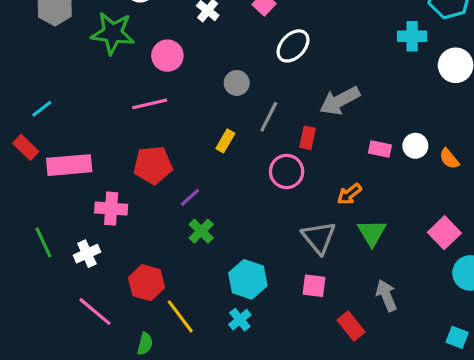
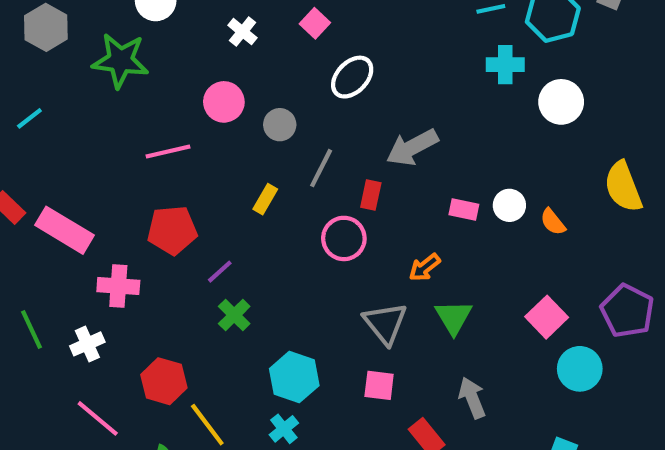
pink circle: (167, 56) -> (224, 102), moved
cyan line: (42, 109) -> (29, 118), moved
pink rectangle: (69, 165) -> (65, 230), turned 36

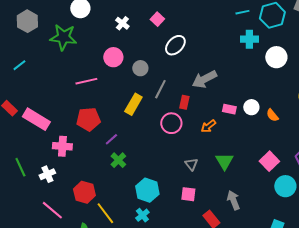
yellow rectangle: (265, 199) -> (133, 104), size x1.5
orange arrow: (425, 267) -> (208, 126), moved
gray triangle: (385, 323) -> (191, 164), size x0.6

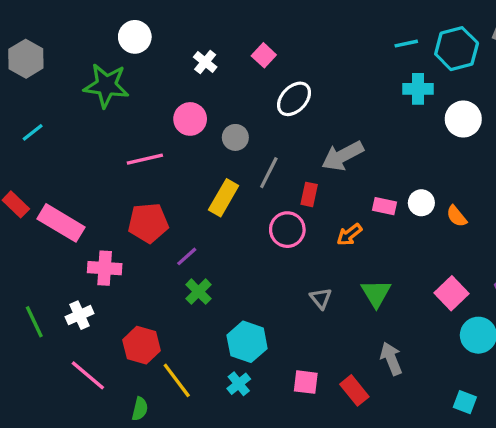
gray hexagon: (27, 21) -> (26, 59), moved
green line: (20, 167) -> (34, 322), moved
pink square: (188, 194) -> (306, 382), moved

